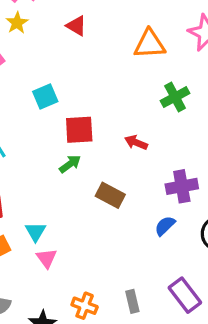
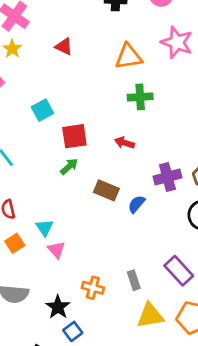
green cross: (175, 97) -> (140, 97), moved, turned 30
blue semicircle: (165, 226) -> (136, 204), moved

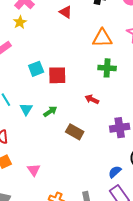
red triangle: (64, 47) -> (66, 12), moved
red square: (74, 136) -> (57, 75), moved
blue semicircle: (136, 204) -> (115, 172), moved
cyan triangle: (45, 228) -> (26, 109), moved

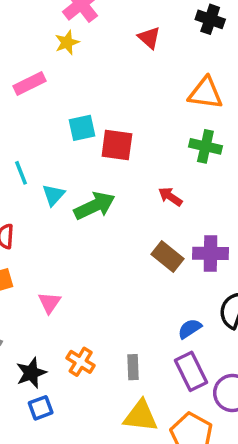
green arrow: (50, 111) -> (95, 206), size x1.6
brown rectangle: (75, 132) -> (168, 257), moved

